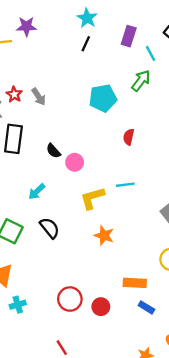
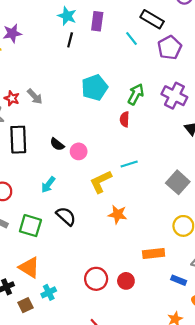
purple rectangle: (129, 36) -> (97, 21), moved
green arrow: (141, 81) -> (136, 94), moved
blue rectangle: (146, 307) -> (179, 280), moved

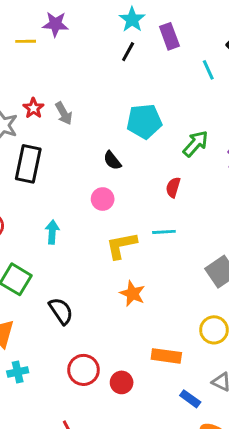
purple rectangle: (97, 21) -> (169, 36), turned -42
red semicircle: (125, 119) -> (173, 187), moved
black semicircle: (57, 144) -> (112, 160), moved
cyan arrow: (48, 185) -> (52, 232), turned 133
black semicircle: (66, 216) -> (61, 311), moved

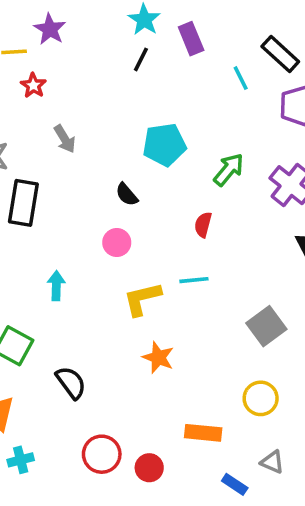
purple star: (55, 24) -> (50, 29), turned 30
red star: (33, 108) -> (33, 85), moved

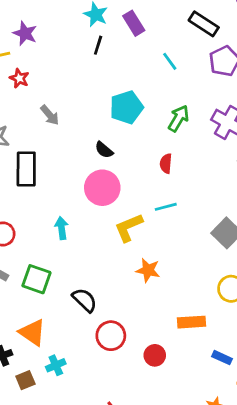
cyan line: (241, 78) -> (170, 61), moved
pink circle: (117, 243) -> (102, 188), size x1.6
red circle: (102, 454) -> (111, 336), moved

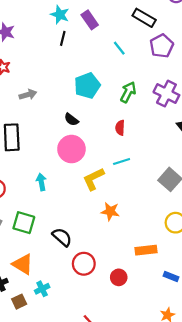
gray arrow: (50, 115) -> (28, 95), turned -63

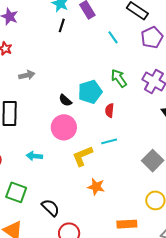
cyan pentagon: (87, 86) -> (90, 92), moved
green arrow: (128, 92) -> (119, 78), turned -66
cyan arrow: (41, 182) -> (34, 156), turned -77

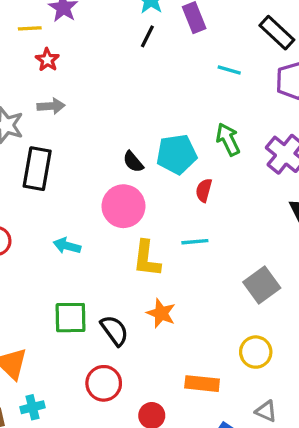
cyan line: (113, 37) -> (229, 70), turned -48
gray arrow: (27, 75) -> (51, 106), moved
yellow L-shape: (82, 156) -> (147, 259), turned -70
green square: (16, 192) -> (71, 318), moved, turned -30
black semicircle: (51, 208) -> (115, 331), moved

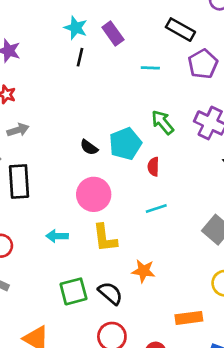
black semicircle: (133, 162) -> (89, 147), moved
yellow L-shape: (147, 259) -> (105, 238), moved

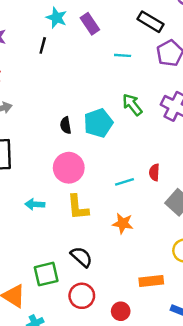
black line: (80, 57) -> (43, 45), moved
black semicircle: (89, 147) -> (66, 125), turned 42
red semicircle: (153, 167) -> (154, 172), moved
orange star: (143, 271) -> (123, 223), moved
green square: (73, 291) -> (46, 274), moved

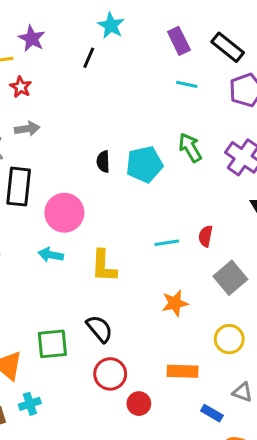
purple rectangle: (90, 24) -> (179, 41), moved
pink circle: (69, 168) -> (64, 213), moved
orange star: (123, 223) -> (175, 303), moved, turned -30
red circle: (82, 296) -> (110, 374), moved

